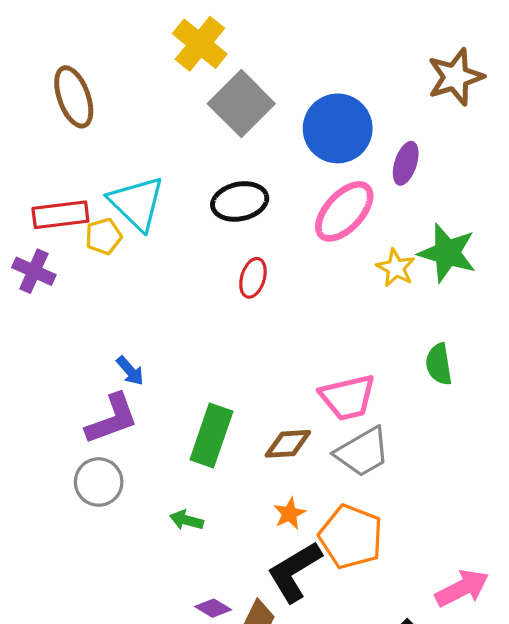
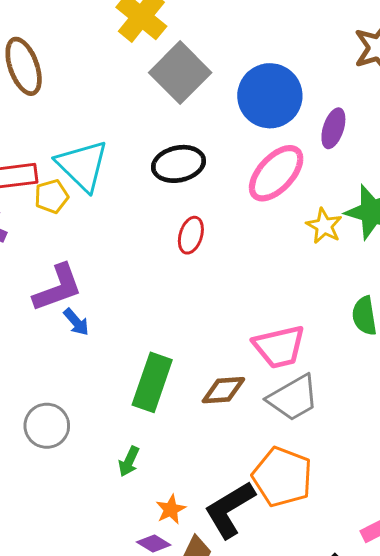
purple L-shape: (112, 419) -> (58, 288), moved
orange star: (289, 514) -> (171, 509), moved
green arrow: (187, 520) -> (129, 461), turned -80

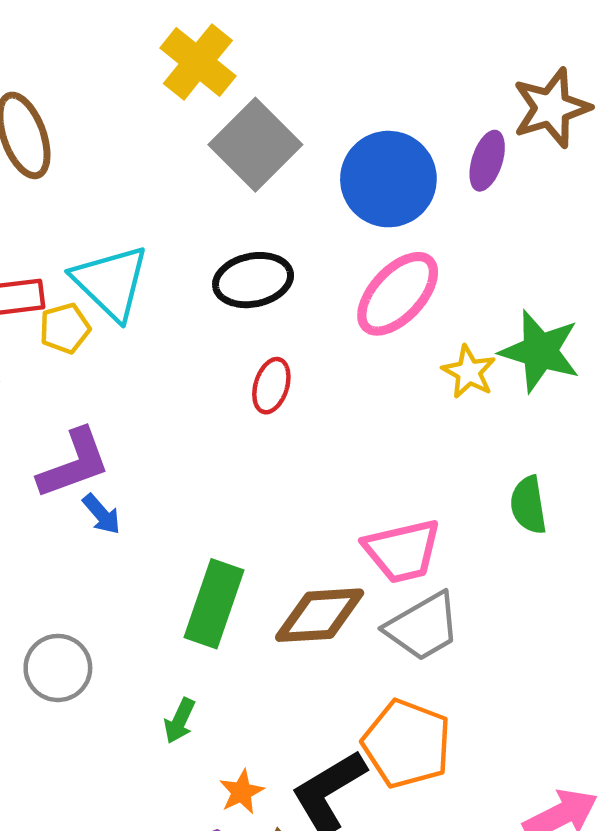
purple ellipse: (333, 128) -> (487, 161), moved
brown diamond: (223, 390) -> (320, 615), size x1.4

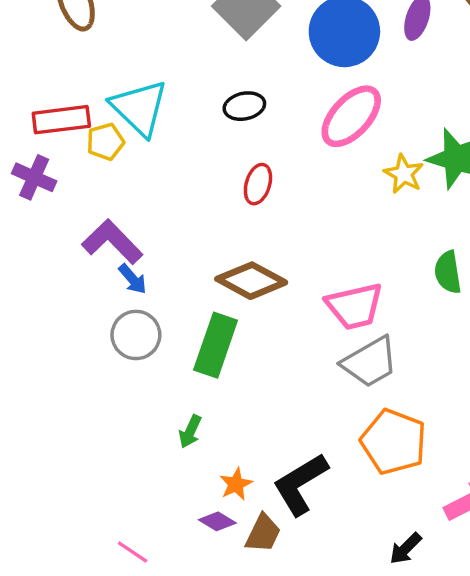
black ellipse: (253, 280) -> (244, 106), size x0.7
purple L-shape: (74, 464) -> (112, 242), turned -114
brown diamond: (320, 615) -> (251, 281), moved, turned 32
gray circle: (58, 668) -> (136, 335), moved
orange pentagon: (407, 744) -> (394, 442), moved

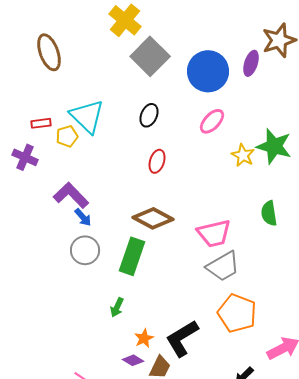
black ellipse: (244, 106) -> (149, 115), turned -55
pink ellipse: (351, 116) -> (212, 121), size x0.7
red rectangle: (61, 120) -> (41, 123), size x0.6

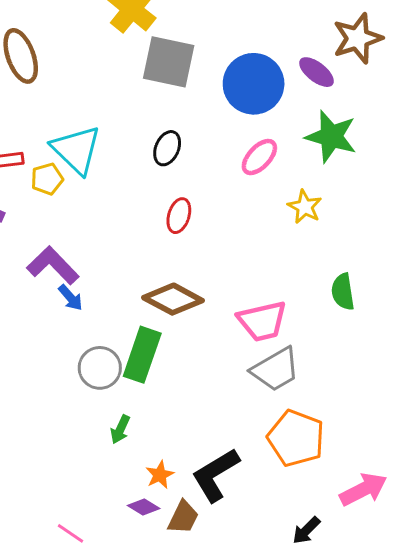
gray square: (150, 56) -> (169, 62), turned -33
purple ellipse: (251, 63) -> (317, 72), turned -70
green star: (274, 146) -> (331, 137), moved
gray circle: (85, 250) -> (100, 368), moved

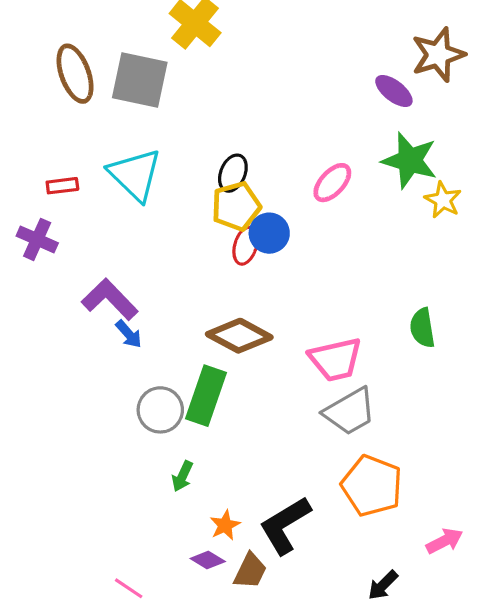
gray square: (169, 62) -> (140, 80), moved
blue circle: (254, 84) -> (269, 233), moved, size x0.6
yellow pentagon: (47, 179) -> (236, 206), moved, size x1.4
yellow star: (305, 207) -> (443, 200), moved
pink arrow: (363, 489) -> (444, 541), size x0.7

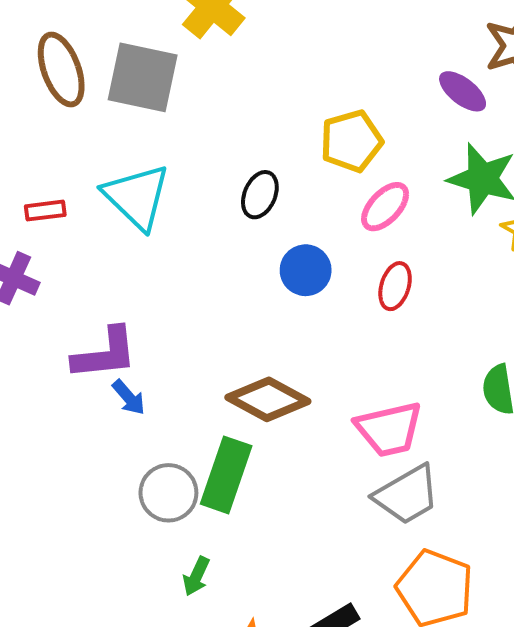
yellow pentagon: (236, 206) -> (351, 141), moved
red ellipse: (246, 246) -> (395, 286), moved
purple L-shape: (110, 299) -> (105, 354), turned 128

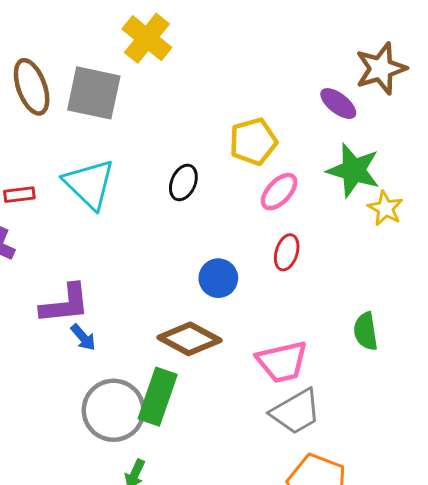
blue circle: (306, 270) -> (218, 278), moved
gray circle: (168, 493) -> (114, 410), size x1.4

